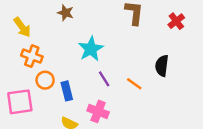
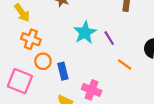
purple line: (104, 79) -> (109, 38), moved
pink square: (20, 102) -> (20, 81), turned 30

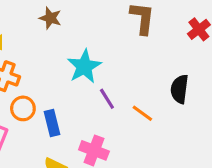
purple line: (109, 38) -> (107, 99), moved

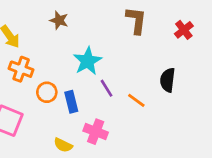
orange circle: (23, 108) -> (47, 92), moved
blue rectangle: (52, 123) -> (71, 102), moved

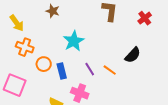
black semicircle: (168, 80) -> (133, 55), turned -144
purple line: (106, 88) -> (90, 69), moved

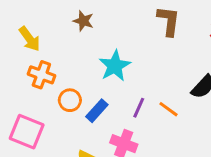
purple line: (90, 69) -> (139, 108), turned 56
blue rectangle: (62, 71) -> (97, 111), turned 56

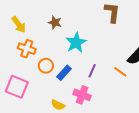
brown star: (83, 21) -> (55, 23), moved
orange line: (169, 109) -> (120, 72), moved

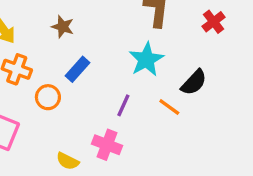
cyan star: (76, 43) -> (146, 59), moved
blue rectangle: (64, 73) -> (77, 69), moved

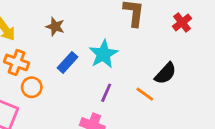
cyan star: (146, 59) -> (103, 54), moved
orange circle: (48, 97) -> (32, 87), moved

